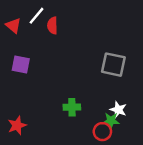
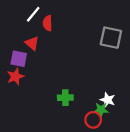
red triangle: (13, 25) -> (32, 43), moved
gray square: (113, 65) -> (111, 38), moved
red star: (17, 125) -> (15, 77), moved

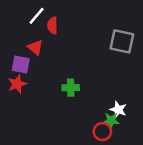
green cross: (65, 98) -> (71, 88), moved

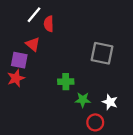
gray square: (122, 41) -> (102, 53), moved
green star: (111, 121) -> (83, 100), moved

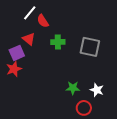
red semicircle: (49, 24) -> (43, 21), turned -32
purple square: (19, 60) -> (17, 53), turned -35
green cross: (66, 82) -> (58, 42), moved

